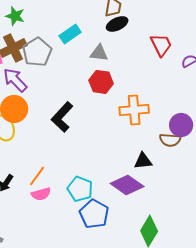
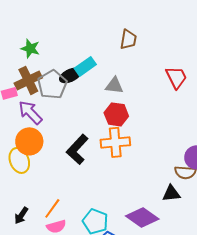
black ellipse: (117, 24) -> (70, 75), moved
orange cross: (134, 110) -> (115, 142), moved
black triangle: (143, 161) -> (171, 193), moved

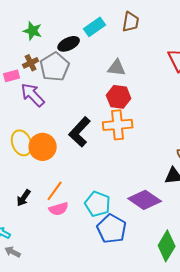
cyan rectangle: (85, 66) -> (95, 27), moved
black ellipse: (70, 75) -> (69, 44), moved
brown cross: (28, 80) -> (31, 63), size x0.6
orange circle: (29, 141) -> (43, 147), moved

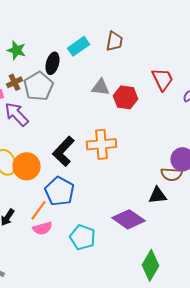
black ellipse: (69, 44) -> (52, 63), turned -50
red hexagon: (119, 97) -> (126, 97), moved
cyan pentagon: (98, 204) -> (82, 237), moved
blue pentagon: (112, 229) -> (60, 191), moved

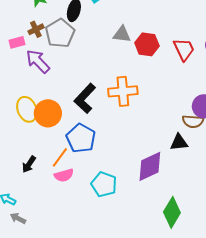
red trapezoid: (162, 79) -> (184, 49), moved
purple diamond: (128, 219) -> (150, 166), turned -60

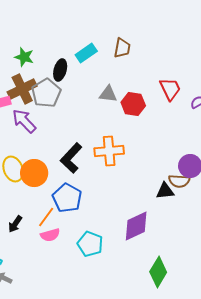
brown cross: (36, 29) -> (22, 89), size x1.8
red trapezoid: (184, 49) -> (170, 89), moved
black triangle: (179, 142) -> (165, 191), moved

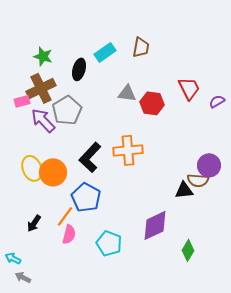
gray pentagon: (46, 93) -> (67, 110), moved
pink semicircle: (50, 235) -> (69, 234), turned -60
green diamond: (158, 272) -> (188, 250), moved, size x0.7

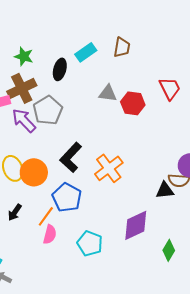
orange cross: (128, 150) -> (109, 168), moved, turned -32
black arrow: (34, 223) -> (15, 212), moved

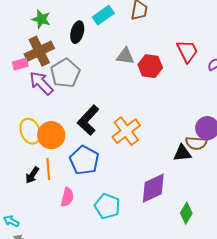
orange line: (46, 216) -> (48, 169), moved, turned -40

